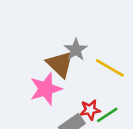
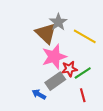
pink star: (46, 89) -> (54, 57), moved

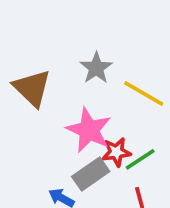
brown triangle: (46, 33) -> (32, 88), moved
pink star: (54, 57) -> (89, 130), turned -30

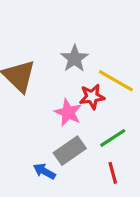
pink star: (89, 130) -> (68, 113), size x0.7
red star: (116, 152) -> (92, 97), moved

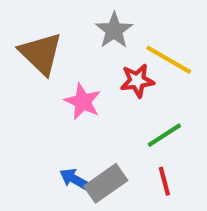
pink star: (68, 113) -> (83, 102), moved
gray rectangle: (70, 151) -> (106, 183), moved

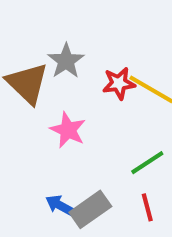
gray star: (114, 30) -> (66, 61), moved
red star: (137, 81) -> (119, 83), moved

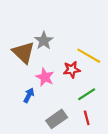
red star: (119, 83) -> (72, 70), moved
blue arrow: (60, 205) -> (29, 95), moved, turned 88

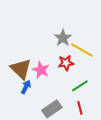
gray star: (44, 41) -> (63, 38), moved
brown triangle: (23, 52) -> (21, 69), moved

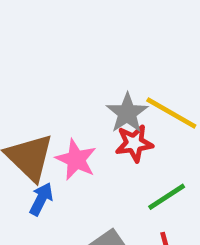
gray star: (63, 38) -> (127, 113), moved

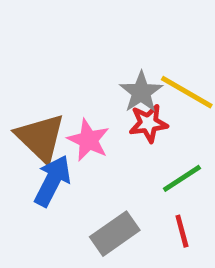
blue arrow: (41, 199) -> (52, 181), size x1.5

